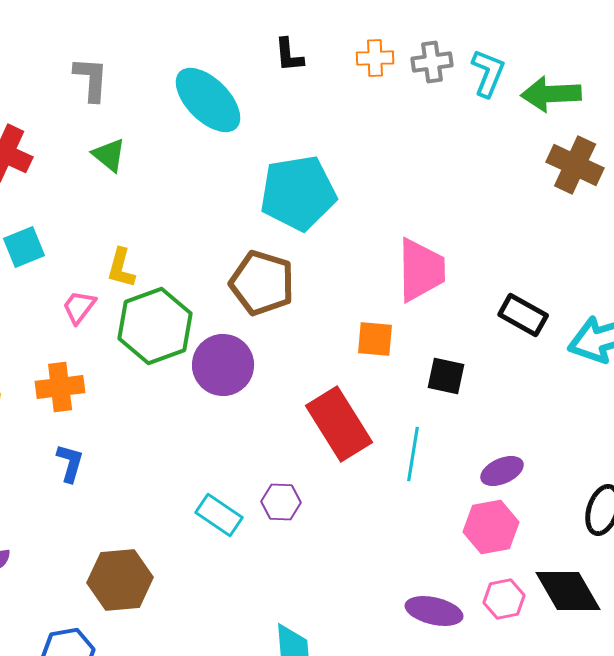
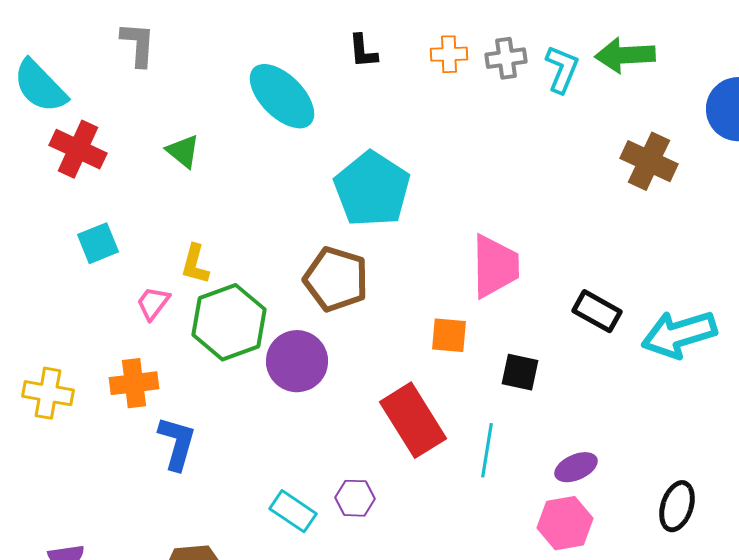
gray L-shape: (91, 79) -> (138, 44), moved
green arrow: (551, 94) -> (625, 55), moved
cyan pentagon: (298, 193) -> (372, 189), turned -30
blue L-shape: (70, 463) -> (177, 443), moved, size x1.4

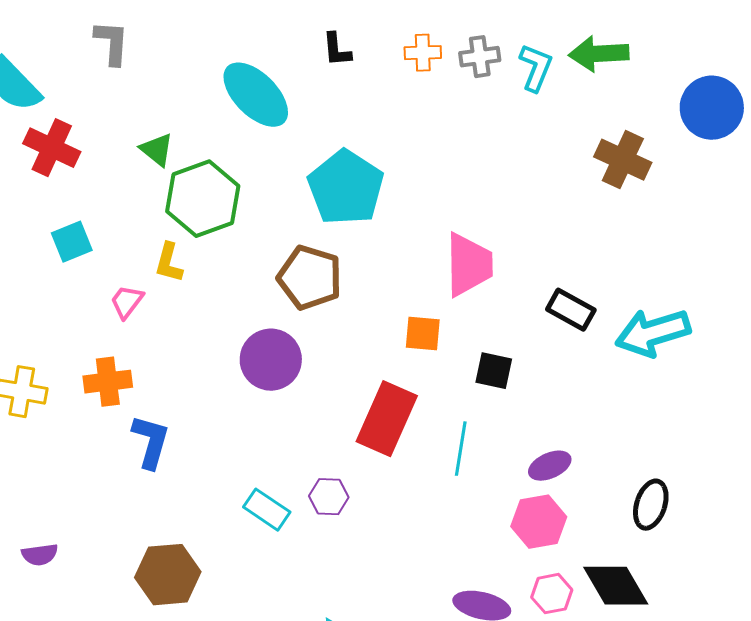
green hexagon: (229, 322) -> (203, 199), moved
red rectangle: (413, 420) -> (387, 419), turned 56

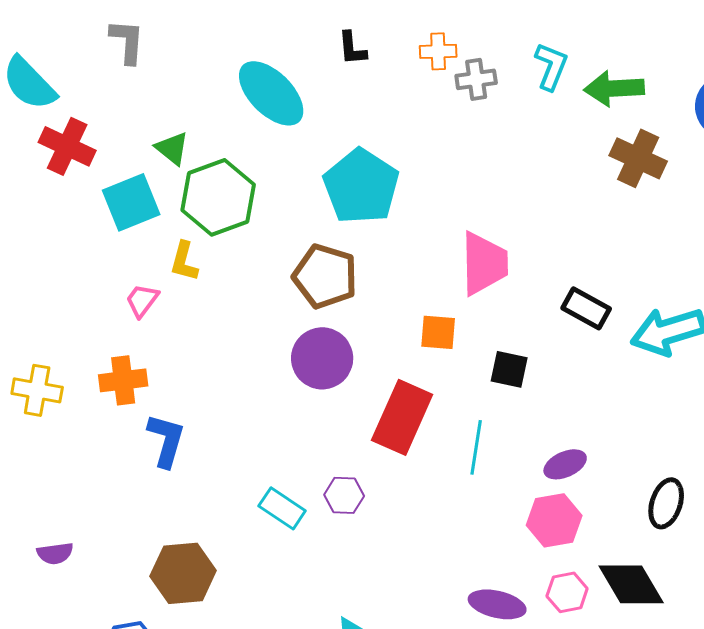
green arrow: (599, 54) -> (614, 88), moved
gray cross: (480, 57) -> (476, 79), moved
cyan square: (72, 242) -> (131, 202), moved, size x1.4
purple circle: (271, 360) -> (322, 358), moved

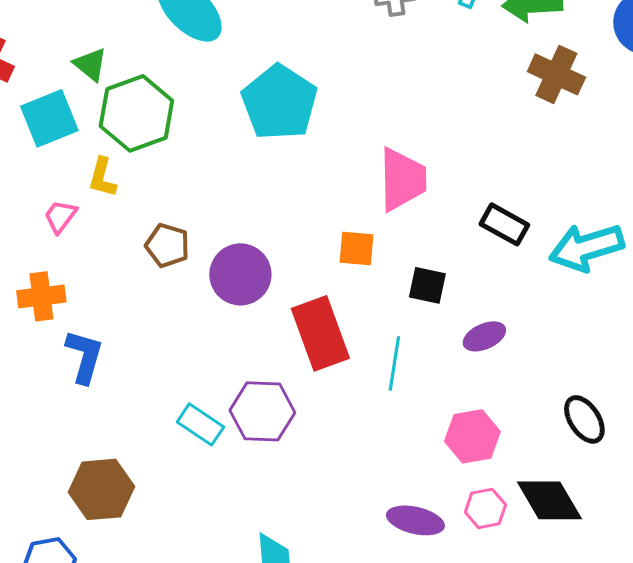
brown pentagon: (325, 276) -> (167, 245), moved, size x0.7
red rectangle: (402, 417) -> (320, 333), turned -44
purple ellipse: (565, 464) -> (484, 336), moved
purple hexagon: (344, 495) -> (262, 411), size x1.6
black ellipse: (666, 503) -> (584, 419), turned -51

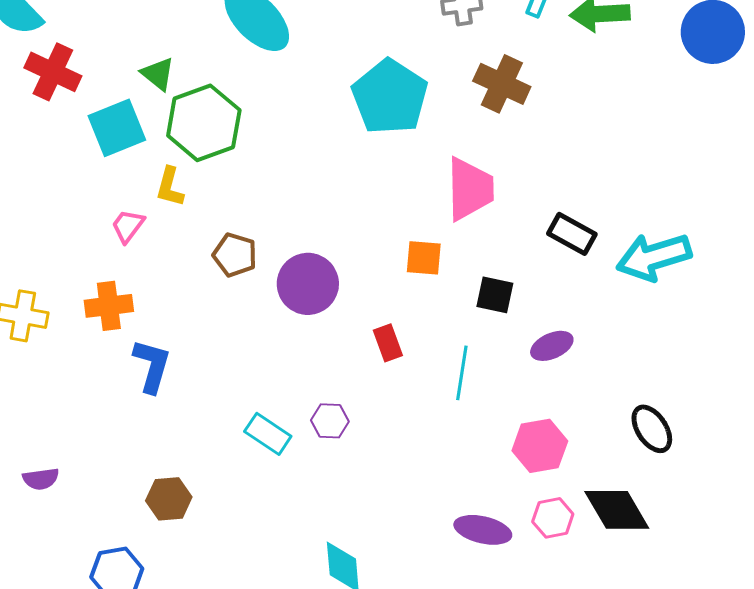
brown cross: (556, 74) -> (502, 84), moved
cyan pentagon: (279, 102) -> (390, 97), moved
red rectangle: (320, 333) -> (388, 343), size x0.5
purple hexagon: (262, 411) -> (330, 421), size x0.6
brown hexagon: (101, 489) -> (169, 499), size x0.7

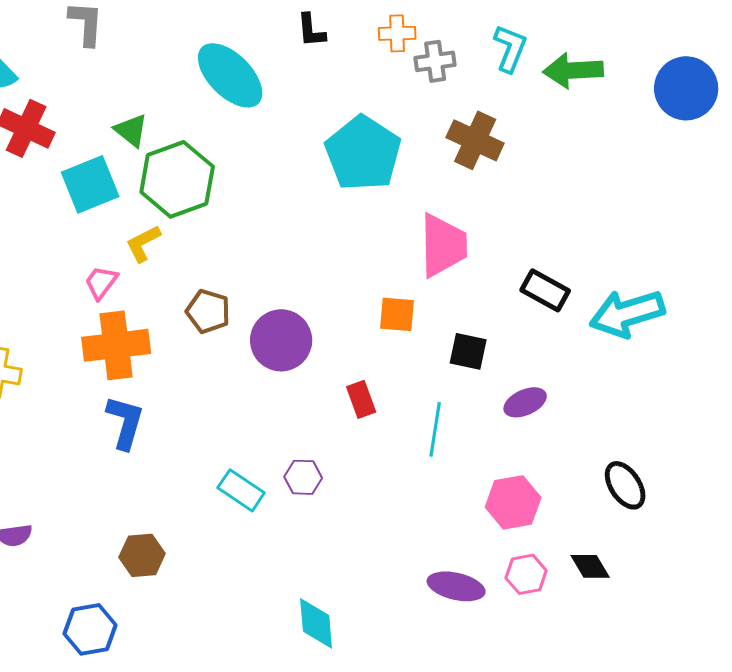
yellow L-shape: (170, 187) -> (143, 243), turned 48
orange cross: (109, 306) -> (116, 345), moved, size x1.4
black diamond: (617, 510) -> (590, 566), size x0.6

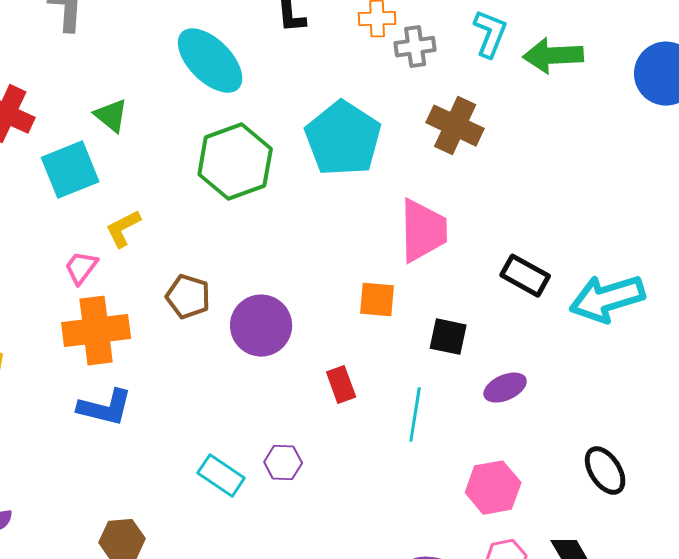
green hexagon: (177, 179) -> (235, 162), moved
blue L-shape: (125, 422) -> (105, 408), turned 88

